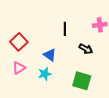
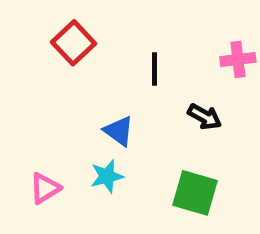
red square: (19, 42) -> (73, 43), moved
pink triangle: (19, 68) -> (45, 188), moved

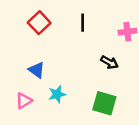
black line: (155, 69) -> (83, 23), moved
blue triangle: (119, 131) -> (37, 70), moved

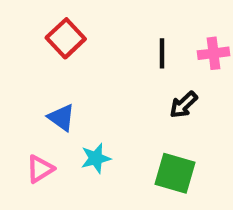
black line: (83, 23) -> (162, 53), moved
black arrow: (110, 62) -> (184, 105), turned 108

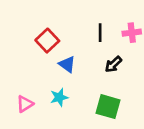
red square: (66, 38) -> (47, 41), moved
blue triangle: (61, 118) -> (67, 64), moved

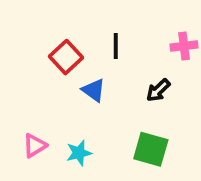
black line: (100, 33) -> (116, 46), moved
cyan star: (59, 97) -> (79, 153), moved

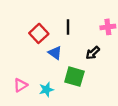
green square: (151, 149) -> (74, 77), moved

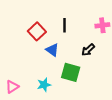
pink triangle: (20, 85) -> (12, 87), moved

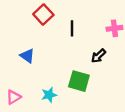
red square: (37, 31) -> (43, 15), moved
blue triangle: (52, 50) -> (27, 56), moved

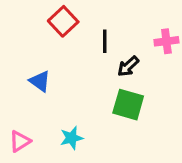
black arrow: (98, 56) -> (128, 66), moved
green square: (79, 81) -> (128, 105), moved

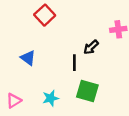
black line: (105, 41) -> (74, 63), moved
green square: (128, 105) -> (87, 91), moved

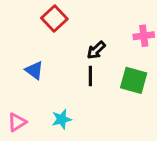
black arrow: (91, 47) -> (96, 50), moved
green square: (87, 91) -> (134, 80), moved

